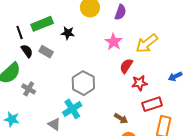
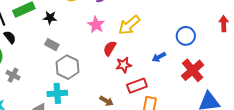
gray rectangle: (46, 52) -> (52, 45), moved
cyan cross: (72, 109) -> (57, 93), turned 30

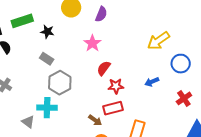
yellow arrow: (129, 25) -> (158, 41), moved
red cross: (193, 70) -> (184, 98), size x0.7
red rectangle: (137, 86) -> (113, 108), moved

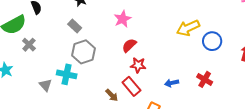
blue circle: (181, 64) -> (212, 41), moved
blue arrow: (152, 82) -> (172, 83), moved
red cross: (184, 98) -> (205, 79), moved, turned -35
red rectangle: (113, 108) -> (131, 86), turned 54

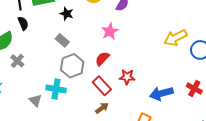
red semicircle: (129, 45) -> (102, 59), moved
blue arrow: (172, 83) -> (161, 93), size x1.6
red rectangle: (131, 86) -> (102, 86), moved
brown arrow: (112, 95) -> (102, 108), turned -80

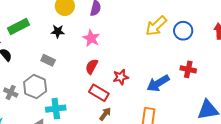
black star: (67, 14) -> (58, 31), moved
gray hexagon: (72, 66) -> (35, 87), moved

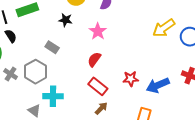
red star: (121, 77) -> (131, 79), moved

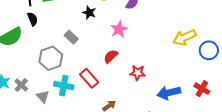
gray cross: (11, 74) -> (21, 85), moved
red star: (131, 79) -> (138, 73), moved
red rectangle: (98, 86) -> (89, 78), moved

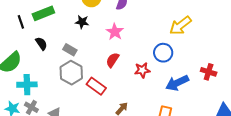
black semicircle: (33, 19) -> (41, 44), moved
blue circle: (209, 50) -> (163, 53), moved
gray hexagon: (51, 58) -> (71, 73), moved
cyan cross: (64, 86) -> (27, 85), moved

